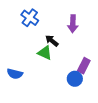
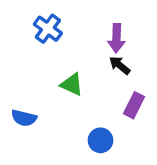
black arrow: (52, 41) -> (120, 65), moved
blue circle: (75, 79) -> (100, 140), moved

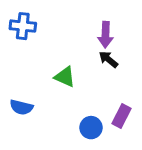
blue cross: (48, 29) -> (23, 26), moved, turned -30
purple rectangle: (134, 105) -> (121, 116), moved

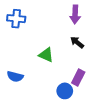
purple arrow: (106, 35) -> (75, 14), moved
purple rectangle: (121, 116) -> (78, 78), moved

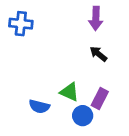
green triangle: (46, 55) -> (69, 92), moved
blue semicircle: (15, 76) -> (39, 106), moved

